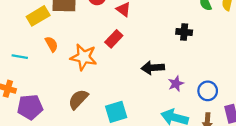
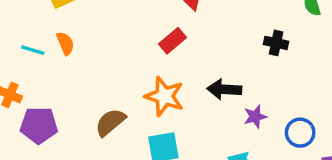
orange semicircle: (51, 44) -> (65, 43), moved
orange star: (84, 57) -> (164, 96), moved

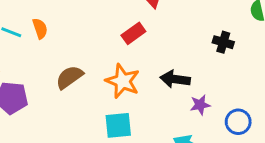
brown semicircle: (110, 122) -> (69, 77), moved

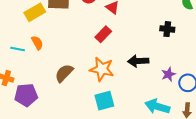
purple star: (200, 105) -> (168, 74), moved

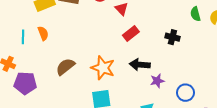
red rectangle: (103, 34) -> (131, 34), moved
cyan line: (18, 49) -> (23, 37), turned 72
purple star: (168, 74) -> (157, 81), moved

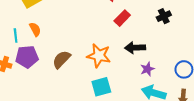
black cross: (172, 37) -> (164, 16), turned -32
purple star: (157, 81) -> (147, 69), moved
purple pentagon: (25, 83) -> (27, 57), moved

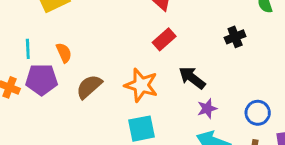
red rectangle: (122, 18) -> (164, 39), moved
orange semicircle: (35, 29) -> (64, 53), moved
black arrow: (135, 48) -> (192, 78), turned 36

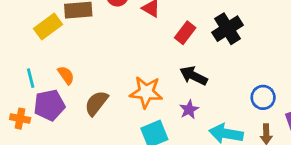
black cross: (235, 37) -> (227, 29), size x1.5
red rectangle: (164, 39) -> (185, 33), moved
purple star: (207, 109) -> (189, 109), moved

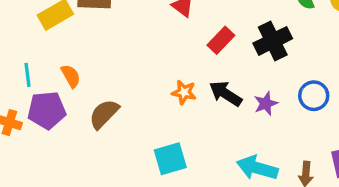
orange star: (146, 92) -> (184, 92), moved, size x0.6
blue circle: (263, 97) -> (314, 96), moved
purple star: (189, 109) -> (266, 103), moved

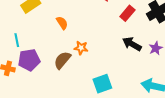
orange semicircle: (71, 76) -> (62, 23), moved
orange star: (184, 92) -> (81, 48), moved

